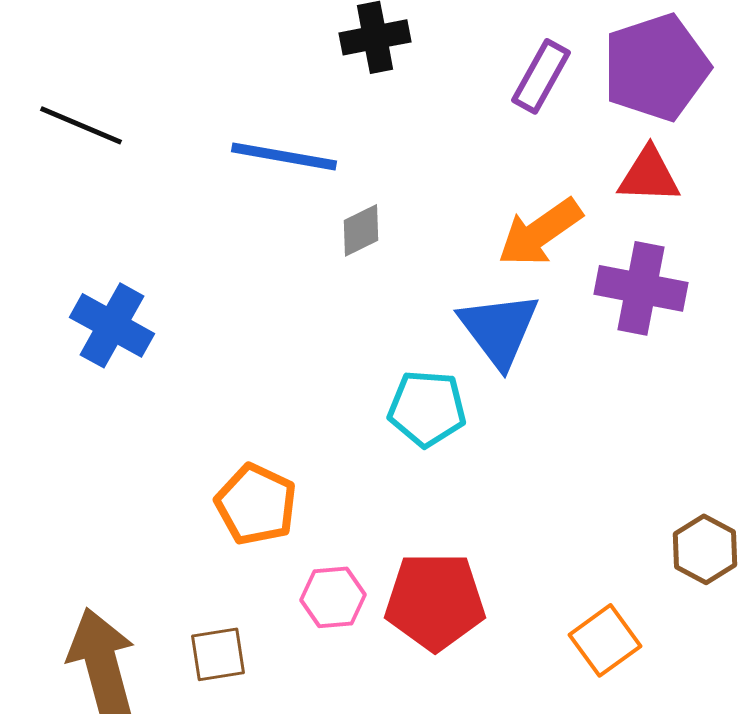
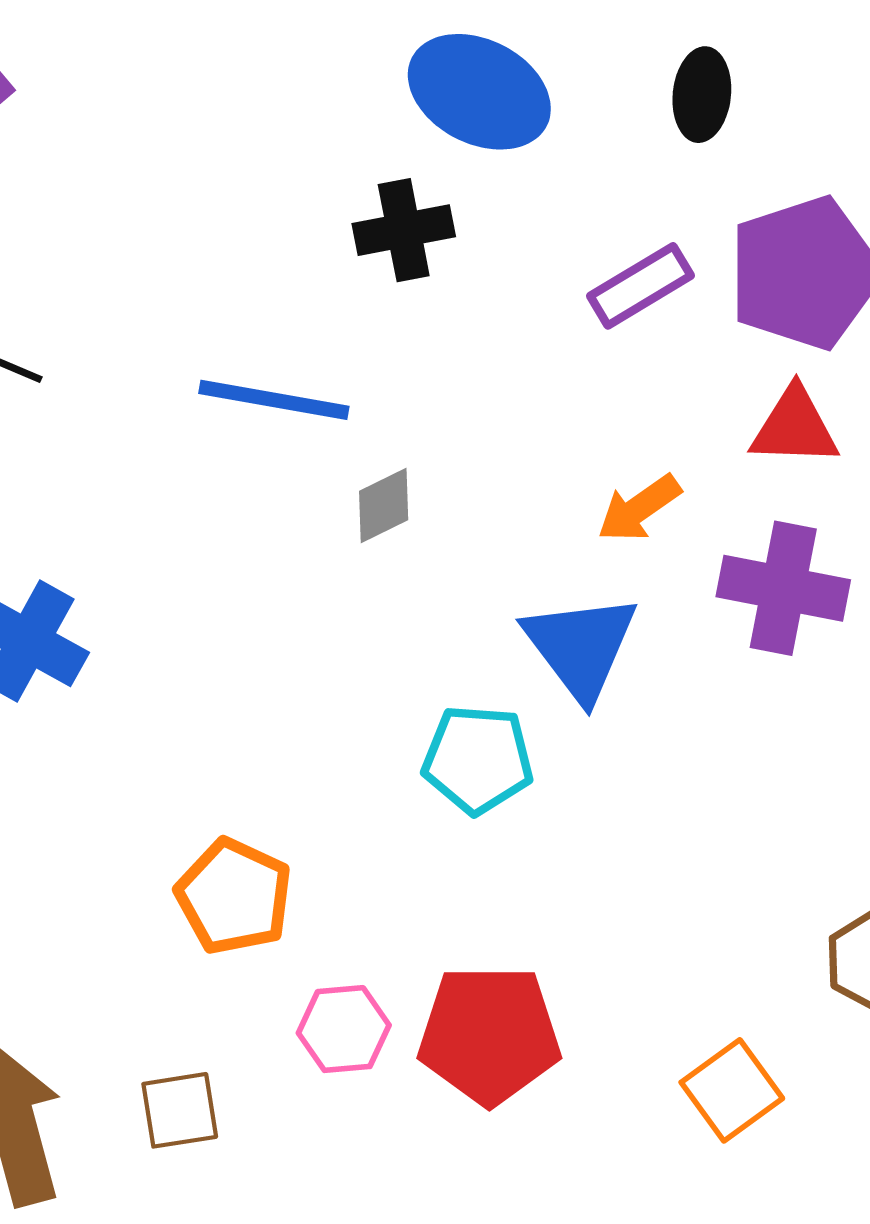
purple rectangle: (541, 76) -> (641, 286), turned 30
orange arrow: (540, 232) -> (639, 508), size x0.7

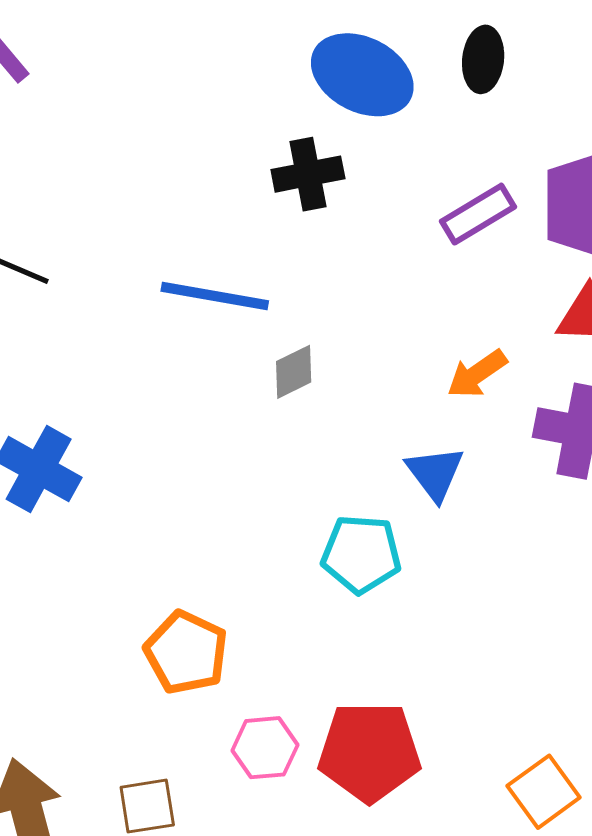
black ellipse: (702, 95) -> (483, 59), moved
blue triangle: (581, 647) -> (435, 473), size x0.7

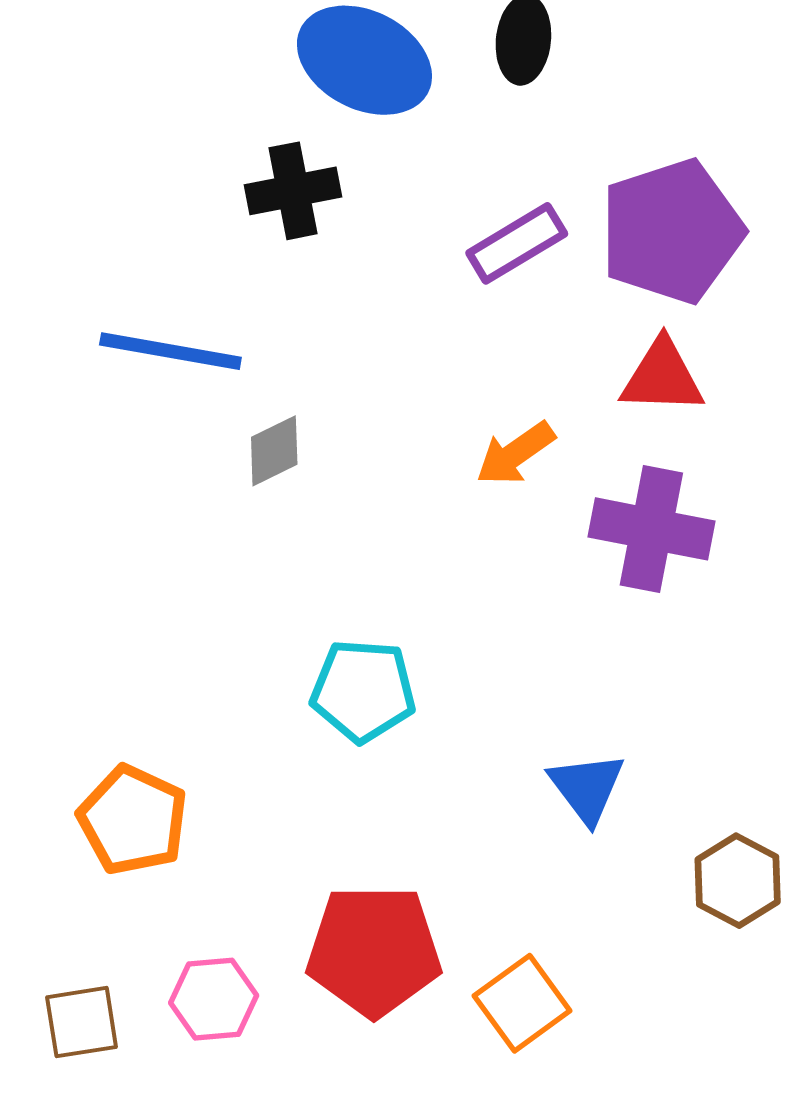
blue triangle: (435, 473) -> (587, 788), moved
pink hexagon: (265, 748) -> (214, 999), moved
orange square: (544, 792) -> (522, 1003), moved

